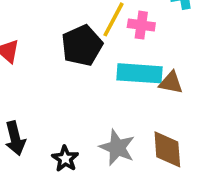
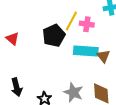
brown triangle: (171, 83) -> (103, 56), turned 40

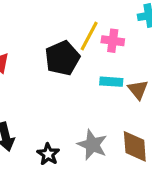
cyan rectangle: (86, 51) -> (111, 82), size x0.6

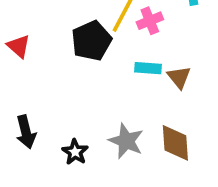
pink cross: (113, 41) -> (150, 21), turned -30

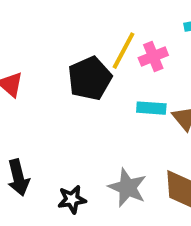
black star: (75, 152) -> (72, 199), turned 30

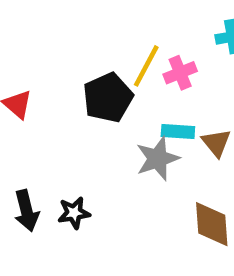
gray star: (127, 188) -> (158, 159), moved, turned 30
black star: (72, 199) -> (74, 213), moved

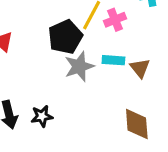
gray star: (158, 159) -> (79, 66), moved

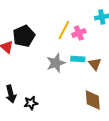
black pentagon: (65, 37) -> (24, 36), moved
black star: (42, 116) -> (31, 103), moved

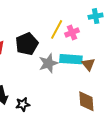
black pentagon: (24, 36) -> (27, 44), moved
cyan rectangle: (78, 59) -> (71, 59), size x1.5

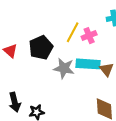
gray star: (48, 63) -> (64, 68), turned 30

